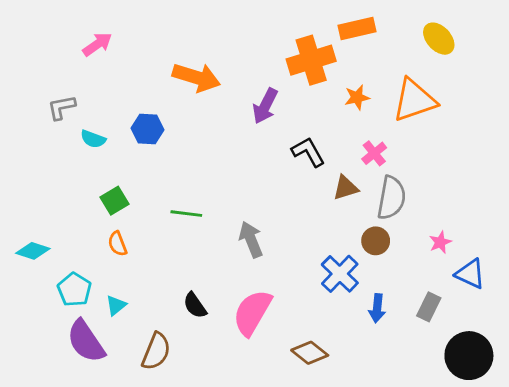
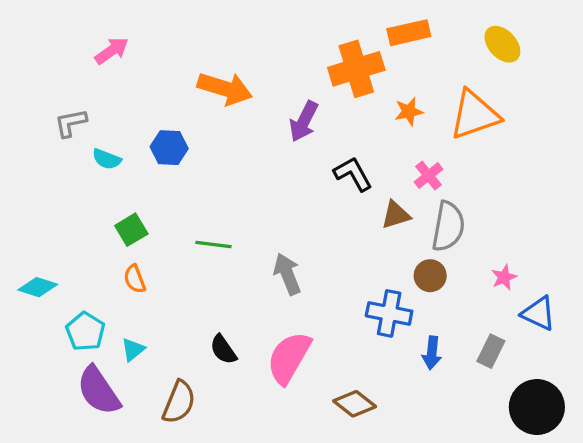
blue cross: (340, 274) -> (389, 313), turned -33

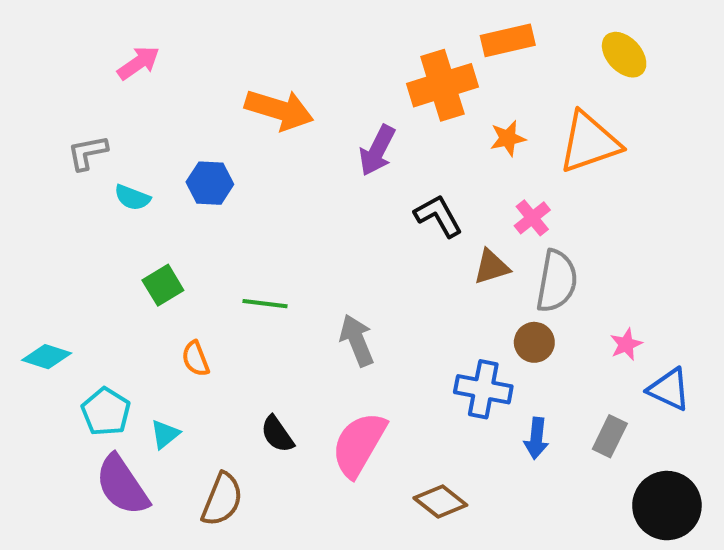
orange semicircle: (135, 279) -> (196, 359), moved

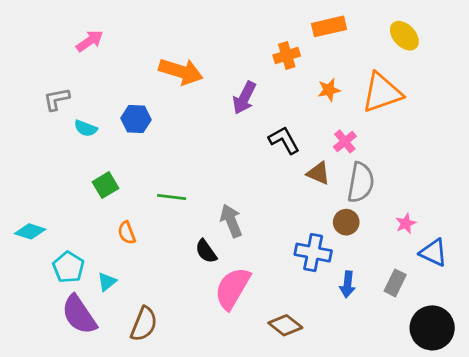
orange cross: (442, 85) -> (287, 56), size x0.6
brown triangle: (491, 267) -> (318, 173), turned 40
black semicircle: (277, 434) -> (206, 251), moved

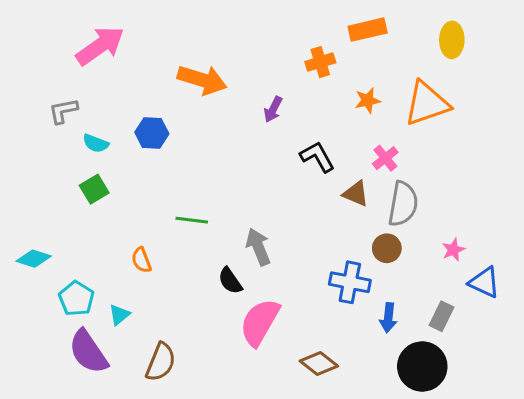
yellow ellipse: (404, 36) -> (452, 40), turned 44
pink arrow: (90, 41) -> (100, 46), size x1.6
purple arrow: (244, 98) -> (273, 109), size x0.7
green square: (105, 185) -> (94, 189), moved
black circle: (432, 328) -> (422, 367), moved

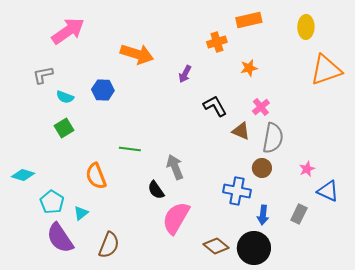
orange triangle: (427, 103) -> (326, 70), moved
orange semicircle: (141, 260) -> (96, 176), size x1.5
black circle: (422, 367) -> (254, 248), moved

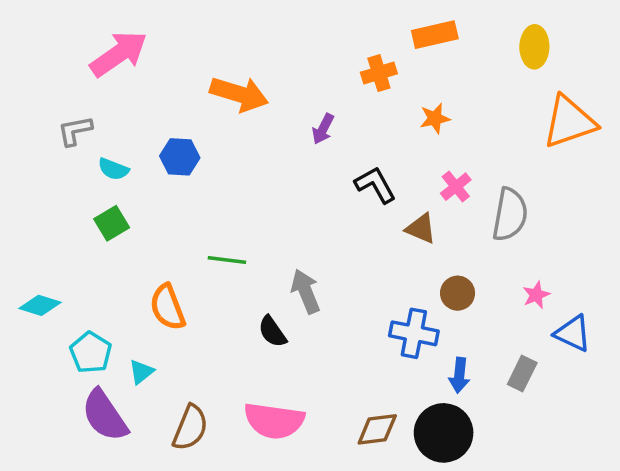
gray semicircle: (273, 138) -> (510, 215), moved
pink semicircle: (176, 218) -> (274, 421), moved, turned -112
brown diamond: (216, 246) -> (377, 429), turned -45

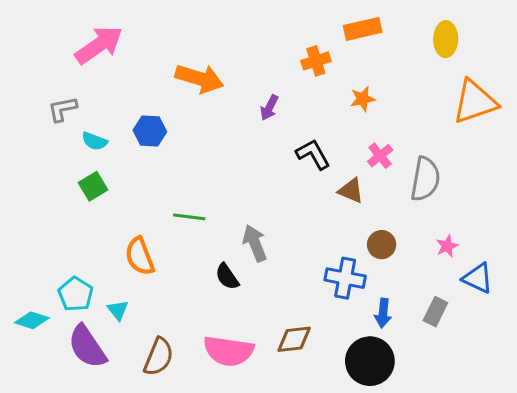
cyan diamond: (40, 305) -> (32, 320), moved
cyan triangle: (141, 372) -> (118, 310), turned -30
brown diamond: (377, 429) -> (294, 339), moved

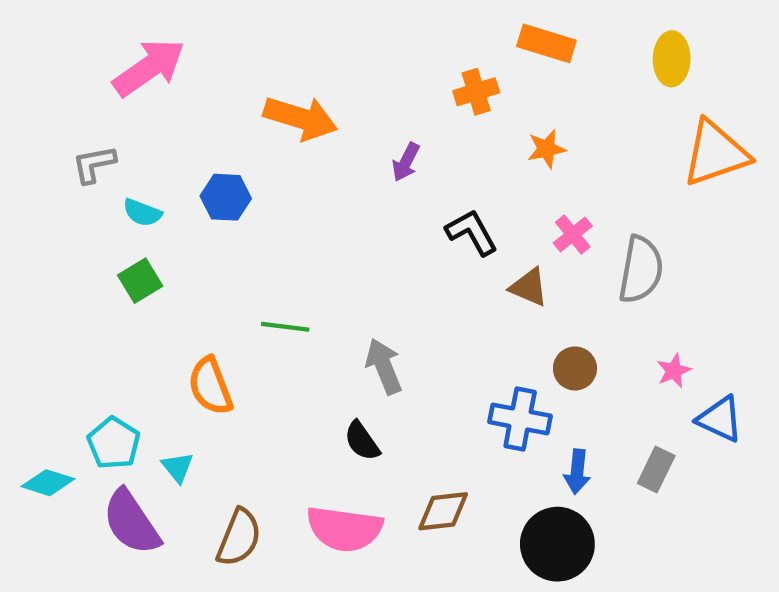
orange rectangle: (363, 29) -> (546, 43), turned 30
black semicircle: (227, 277) -> (362, 441), moved

